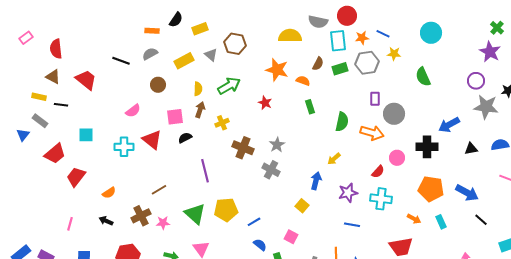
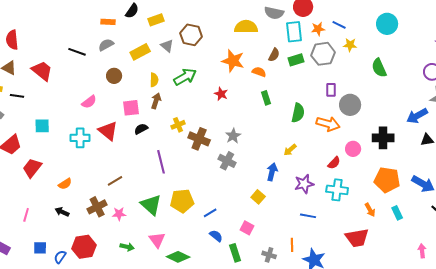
yellow cross: (222, 123) -> (178, 125), moved
blue arrow: (449, 125) -> (417, 116), moved
orange arrow: (414, 219) -> (370, 210), turned 32

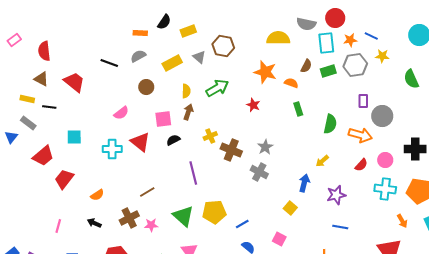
red semicircle: (334, 163) -> (361, 165), moved
cyan cross: (337, 190) -> (385, 189), moved

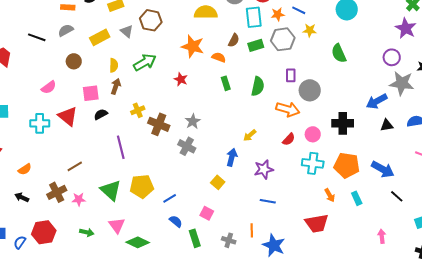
green semicircle: (330, 124) -> (258, 86), moved

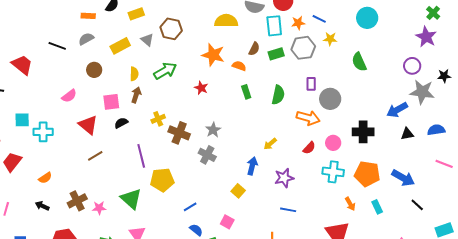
cyan cross: (40, 123) -> (43, 132), moved
brown line: (75, 166) -> (95, 156), moved
yellow pentagon: (142, 186) -> (162, 180), moved

